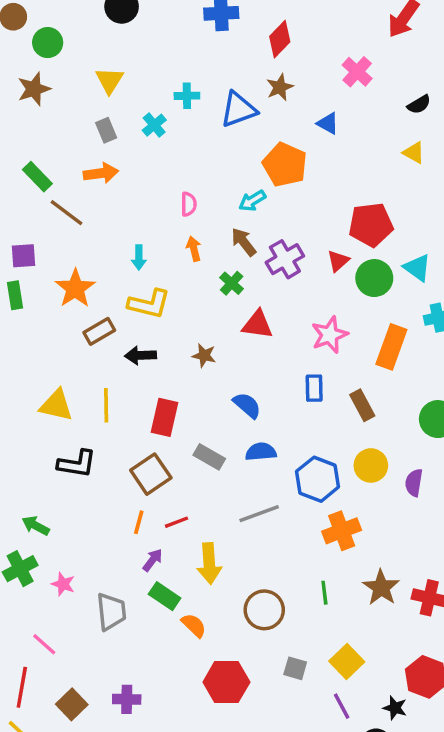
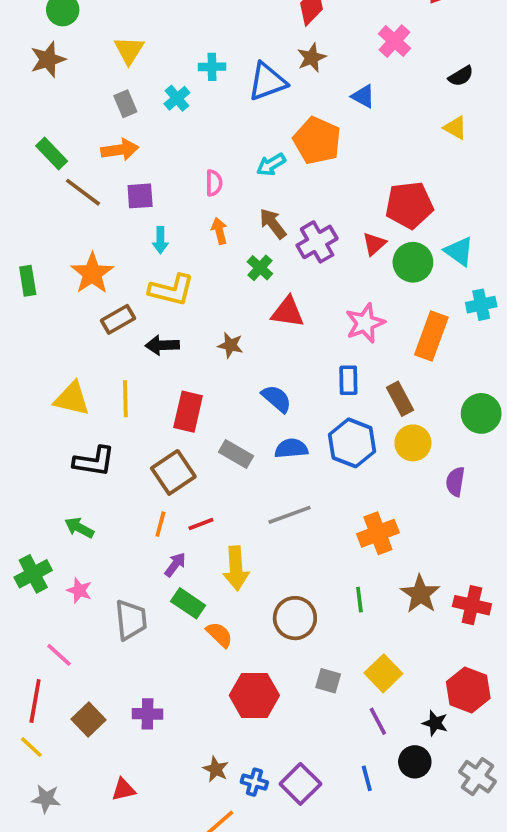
cyan arrow: (252, 201) -> (271, 165), moved
purple square: (24, 256) -> (140, 196), moved
yellow circle: (371, 465) -> (413, 443), moved
blue hexagon: (318, 479) -> (352, 443), moved
green arrow: (36, 526) -> (79, 528), moved

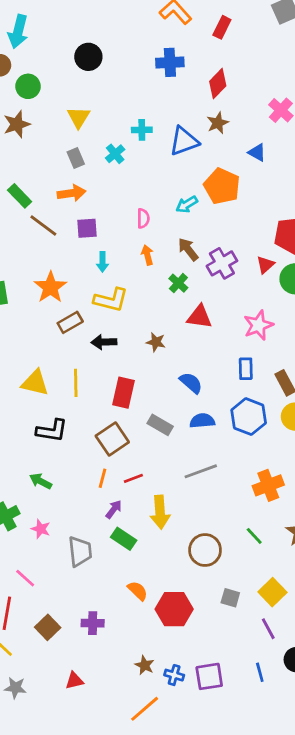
green line: (359, 600) -> (254, 536), turned -36
orange semicircle: (219, 635) -> (138, 591), moved
purple square: (300, 784) -> (209, 676), turned 36

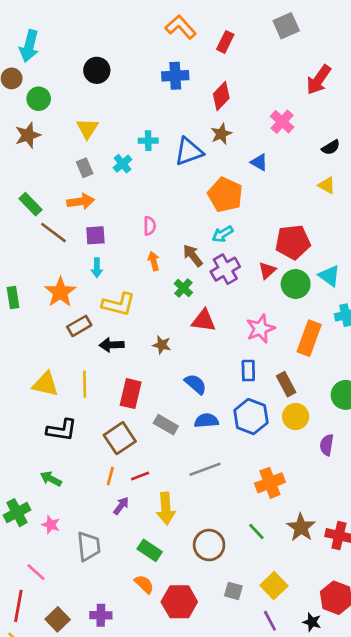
cyan arrow: (187, 204) -> (223, 234), moved
cyan arrow: (102, 262) -> (97, 268), moved
green rectangle: (124, 539) -> (150, 550), moved

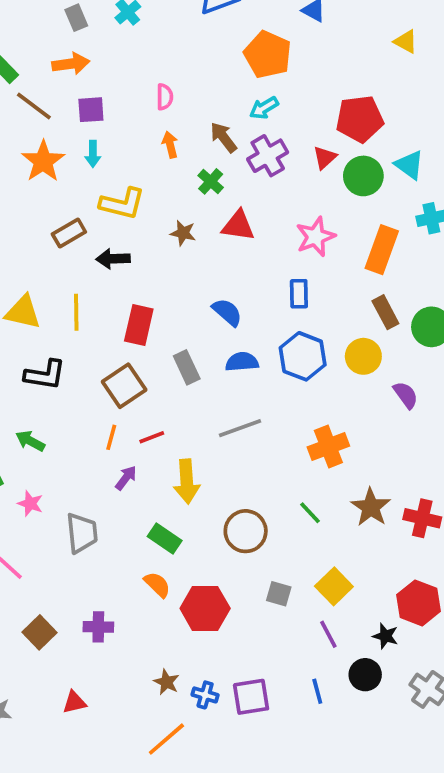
orange star: (60, 292) -> (43, 161), moved
brown star: (162, 345) -> (183, 233), moved
brown rectangle: (286, 384) -> (385, 312), moved
gray rectangle: (166, 425) -> (187, 367), turned 35
purple semicircle: (327, 445) -> (406, 395), turned 135

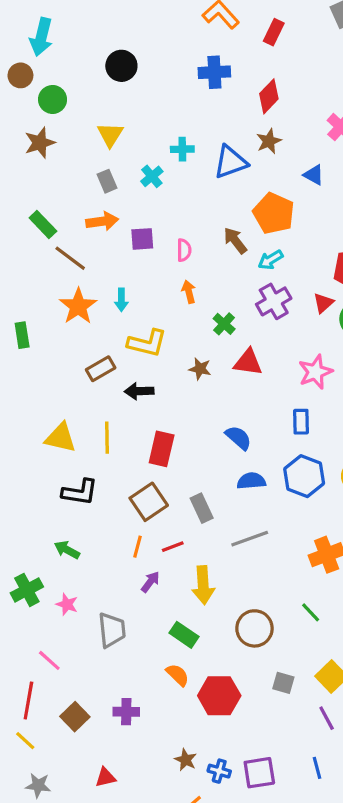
purple square: (91, 110) -> (142, 239), moved
brown arrow: (223, 137) -> (235, 241), moved
gray rectangle: (187, 367) -> (202, 508), moved

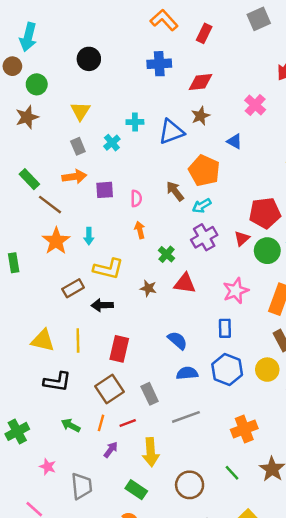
red diamond: (269, 96) -> (201, 82), turned 40
green arrow: (67, 550) -> (71, 425), moved
green cross: (27, 590) -> (17, 431), moved

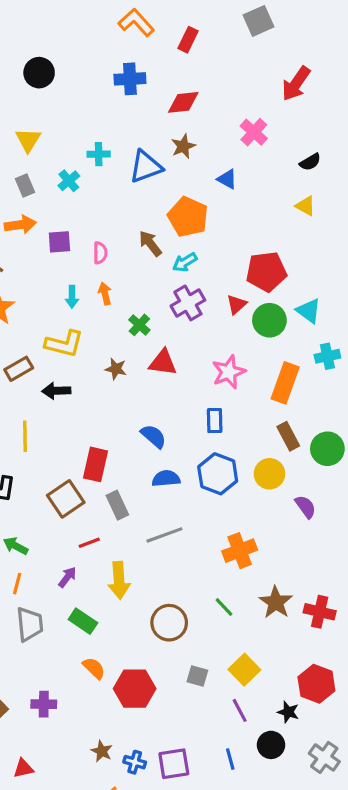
cyan arrow: (89, 236) -> (72, 297), moved
red rectangle: (119, 349) -> (95, 464), moved
orange line: (101, 423) -> (17, 584), moved
green rectangle: (136, 490) -> (83, 621), moved

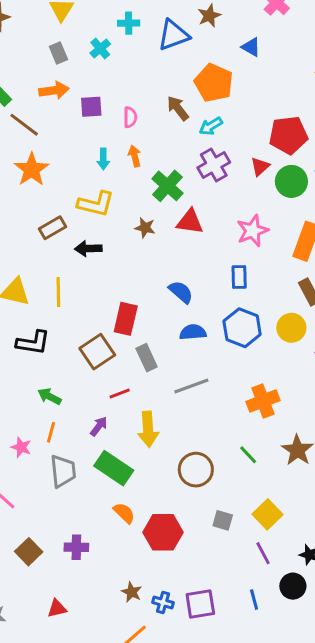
green cross: (139, 325) -> (167, 186), size x1.5
green rectangle: (83, 621) -> (114, 468), size x1.4

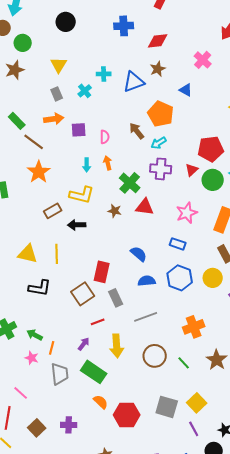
purple cross: (214, 165) -> (161, 169), turned 35
blue rectangle: (239, 277) -> (178, 244), turned -70
green arrow: (49, 396) -> (35, 335), moved
brown circle: (196, 470) -> (155, 356), moved
gray square: (223, 520) -> (167, 407), size x1.6

